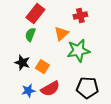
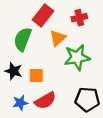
red rectangle: (35, 14) -> (43, 15), moved
green semicircle: (30, 35) -> (23, 39), size x1.5
orange square: (42, 67) -> (36, 76), turned -32

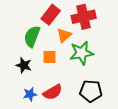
red cross: (79, 18) -> (84, 17), size x1.6
orange square: (36, 76) -> (50, 57), moved

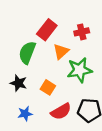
red cross: (84, 17) -> (82, 32), size x0.6
orange square: (50, 57) -> (48, 87), moved, turned 32
red semicircle: (53, 92) -> (61, 111), moved

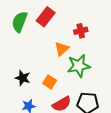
red rectangle: (47, 30) -> (46, 17), moved
green semicircle: (27, 53) -> (20, 22), moved

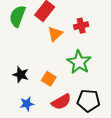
orange triangle: (62, 49) -> (55, 34), moved
green star: (79, 66) -> (79, 62), turned -30

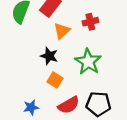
black star: (21, 75) -> (49, 56), moved

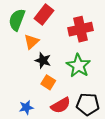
red cross: (90, 22) -> (81, 29), size x1.6
orange triangle: (62, 31) -> (31, 42), moved

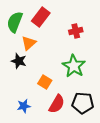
red cross: (81, 29) -> (76, 31), size x0.6
black star: (43, 60) -> (19, 61), moved
red semicircle: (61, 105) -> (57, 104), turned -30

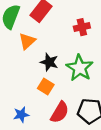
black star: (19, 61) -> (49, 62), moved

